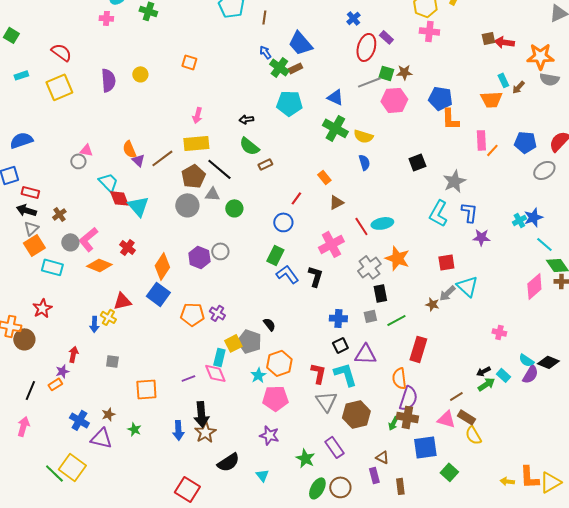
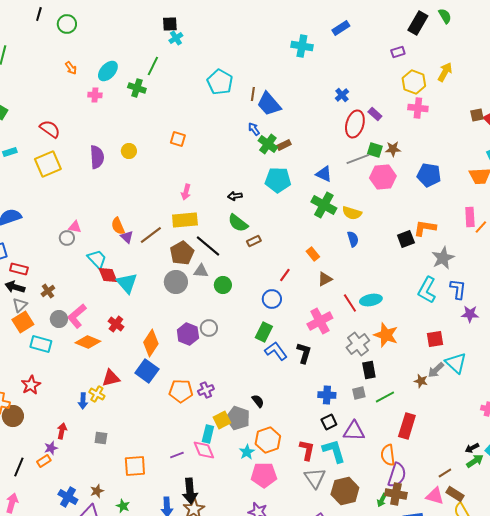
blue trapezoid: (300, 43) -> (269, 104), moved
orange L-shape: (450, 119) -> (425, 228), moved, turned 100
purple cross: (217, 313) -> (206, 390), turned 35

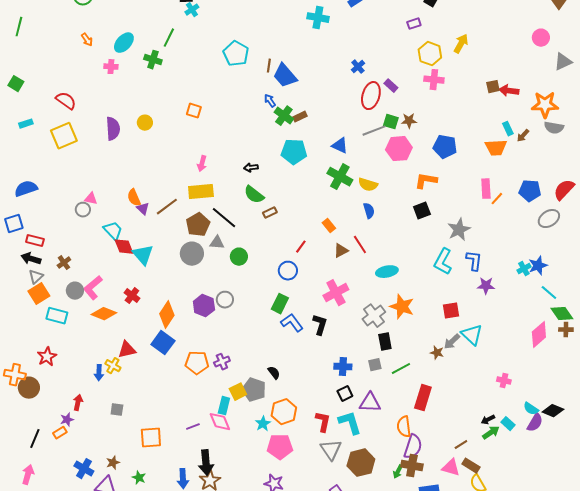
orange L-shape: (425, 228) -> (426, 181), moved
red line: (350, 303) -> (360, 245), moved

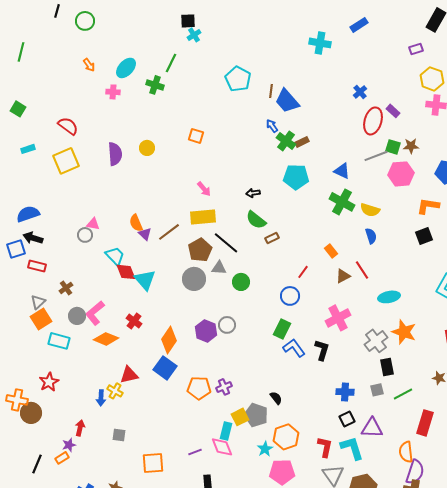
pink arrow: (202, 164) -> (204, 189), turned -56
black arrow: (31, 259) -> (33, 238), moved

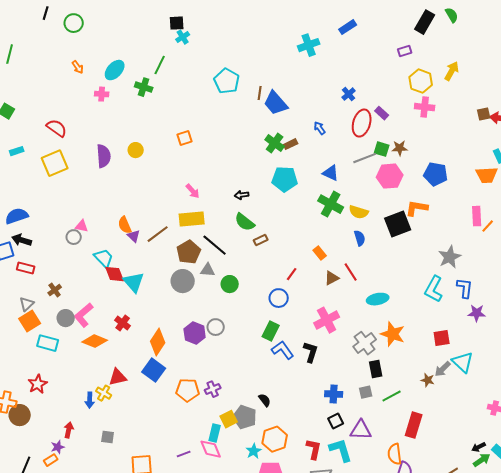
cyan cross: (320, 43) -> (309, 45), turned -30
blue arrow: (272, 126) -> (320, 128), moved
orange square: (196, 136) -> (185, 138), turned -35
black square: (424, 236) -> (398, 224), moved, size x1.5

